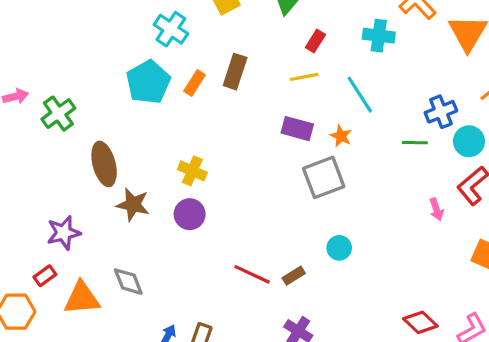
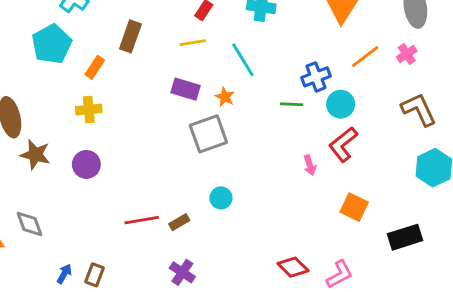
orange rectangle: (195, 83) -> (95, 67), moved
yellow cross: (192, 171) -> (89, 110), moved, turned -30
red line: (252, 274) -> (142, 220), turned -36

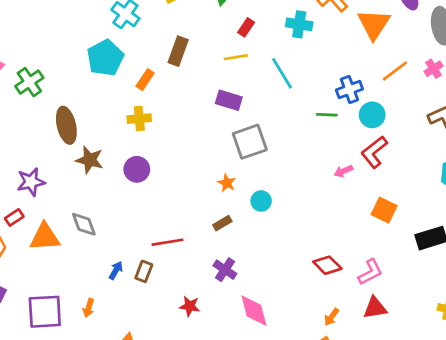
orange star: (225, 97) -> (227, 183), moved
pink arrow: (310, 165) -> (343, 171), turned 84
red line: (142, 220) -> (167, 242), moved

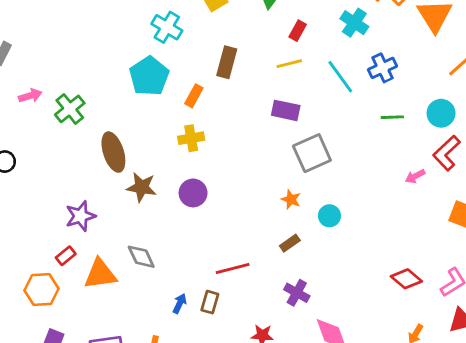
cyan cross: (299, 24) -> (354, 23), turned 30
blue cross: (349, 89) -> (383, 68), moved

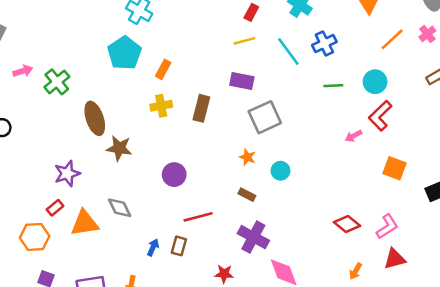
brown rectangle: (227, 62) -> (201, 108), moved
purple circle: (193, 193) -> (174, 175), moved
brown rectangle: (290, 243) -> (247, 195), turned 63
purple cross: (297, 293) -> (253, 237), size x1.4

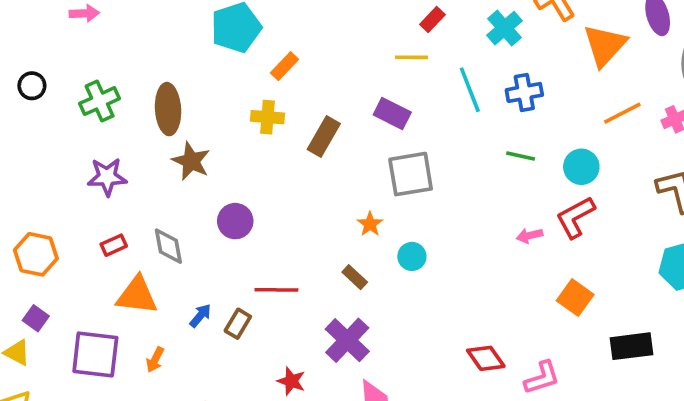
green cross: (57, 82) -> (100, 101), moved
purple circle: (174, 175) -> (235, 221), moved
red rectangle: (55, 208) -> (114, 245), moved
orange triangle: (85, 223) -> (137, 295), moved

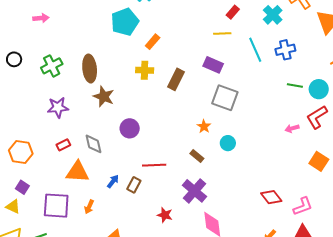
green line: (521, 156) -> (295, 86), moved
gray square: (411, 174) -> (225, 98), turned 32

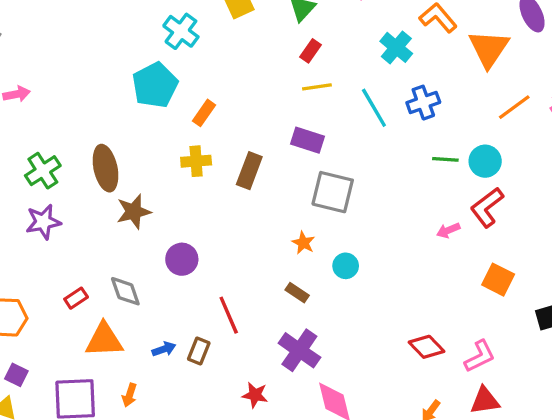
red rectangle: (233, 12) -> (311, 51), moved
brown star: (104, 97) -> (134, 212), turned -30
purple star: (58, 107) -> (43, 222), moved
red line: (154, 165) -> (229, 315), turned 75
blue arrow: (113, 181) -> (164, 349), turned 40

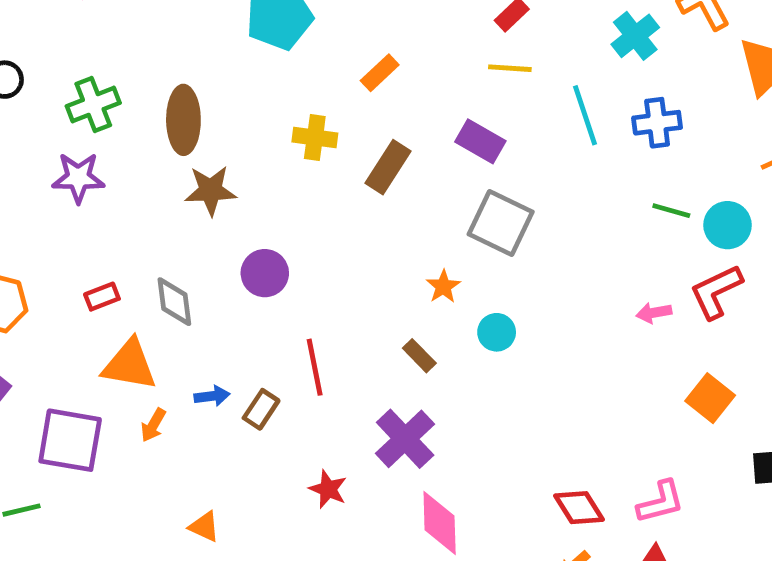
orange rectangle: (204, 113) -> (380, 73), moved
red diamond: (426, 347) -> (579, 508), moved
orange arrow: (129, 395) -> (153, 425), moved

